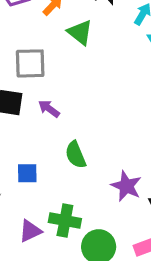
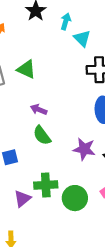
green triangle: (80, 32) -> (26, 69), moved
purple arrow: (49, 109) -> (39, 110), moved

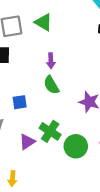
purple arrow: (39, 110) -> (51, 61), turned -120
green cross: (46, 185) -> (50, 131), turned 30

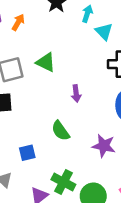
purple arrow: (51, 61) -> (76, 93), moved

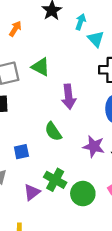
purple arrow: (76, 93) -> (69, 97), size x1.5

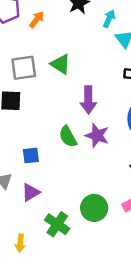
purple star: (94, 146) -> (97, 135), moved
green cross: (55, 180) -> (57, 224), moved
purple triangle: (32, 192) -> (31, 192), moved

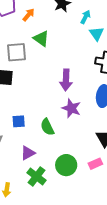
green triangle: (61, 64) -> (41, 39), moved
green semicircle: (68, 137) -> (47, 127), moved
purple triangle: (31, 192) -> (28, 153), moved

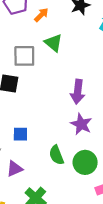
green semicircle: (47, 127) -> (56, 155), moved
purple triangle: (28, 153) -> (15, 169), moved
green circle: (66, 165) -> (85, 162), moved

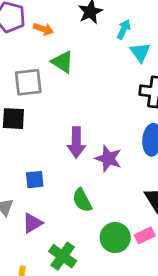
orange arrow: (41, 15) -> (43, 29), turned 70
purple arrow: (78, 92) -> (76, 142), moved
green circle: (85, 162) -> (115, 238), moved

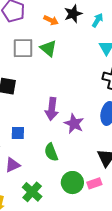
orange arrow: (43, 29) -> (51, 20), moved
cyan arrow: (124, 29) -> (98, 20), moved
gray square: (28, 82) -> (23, 48), moved

